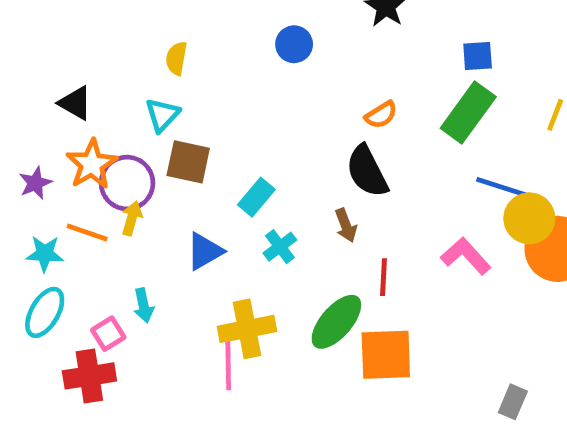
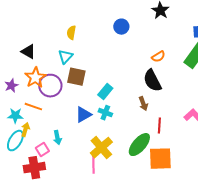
yellow arrow: (132, 218) -> (25, 130), moved
cyan cross: (280, 247) -> (105, 113), moved, turned -32
yellow cross: (247, 329) -> (101, 148), turned -30

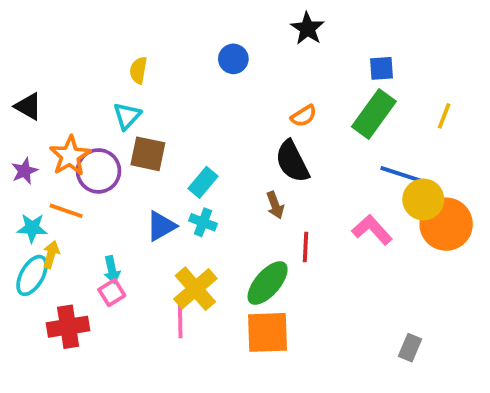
black triangle: (28, 52) -> (28, 106), moved
pink square: (42, 150) -> (112, 293), moved
orange square: (160, 159) -> (268, 332), moved

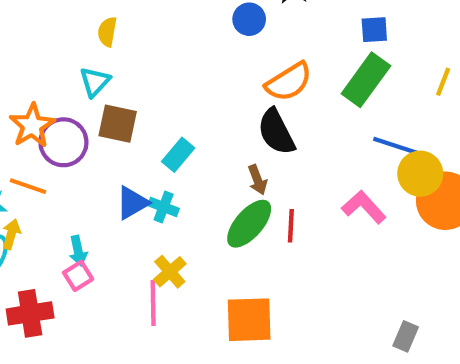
blue circle: (233, 59) -> (249, 19), moved
orange semicircle: (304, 116) -> (289, 82), size x1.6
cyan cross: (203, 222) -> (164, 207), moved
green ellipse: (268, 283) -> (249, 224), moved
yellow cross: (195, 289) -> (170, 272), size x0.7

